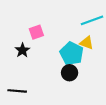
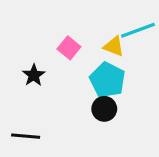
pink square: (36, 32) -> (69, 48), moved, turned -32
yellow triangle: (87, 43) -> (114, 46), moved

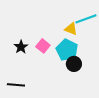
pink square: (69, 48) -> (43, 46), moved
black circle: (104, 109) -> (74, 64), moved

